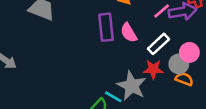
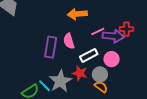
purple rectangle: (106, 27) -> (51, 47), moved
pink circle: (189, 52) -> (112, 59), moved

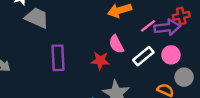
purple rectangle: (51, 47) -> (58, 58), moved
red star: (80, 73) -> (100, 61), moved
gray circle: (100, 74) -> (184, 77), moved

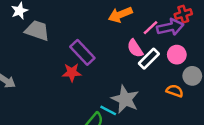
pink semicircle: (116, 44) -> (135, 48), moved
purple rectangle: (58, 58) -> (82, 52), moved, turned -35
red star: (100, 61) -> (72, 72), moved

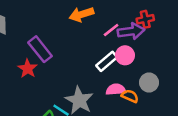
pink semicircle: (135, 48) -> (116, 89), moved, turned 114
pink circle: (177, 55) -> (125, 55), moved
red star: (72, 72) -> (28, 69), turned 30

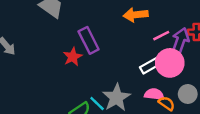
purple arrow: (131, 31) -> (180, 41), turned -75
pink circle: (125, 55) -> (170, 63), size x1.5

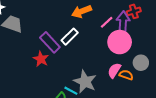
white rectangle: (151, 65) -> (70, 37), moved
pink semicircle: (154, 94) -> (114, 70), turned -49

